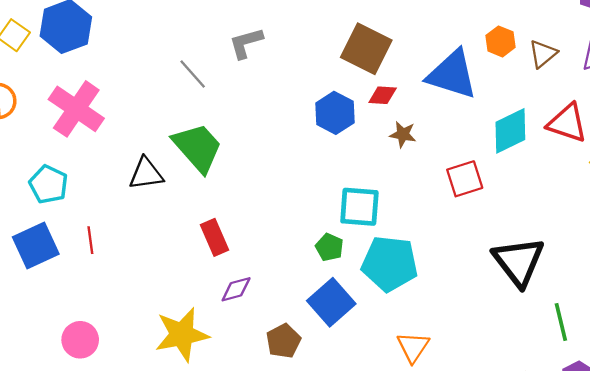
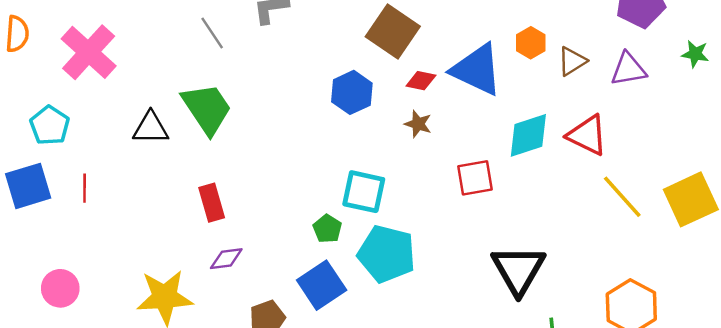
red diamond: (383, 95) -> (421, 81), moved

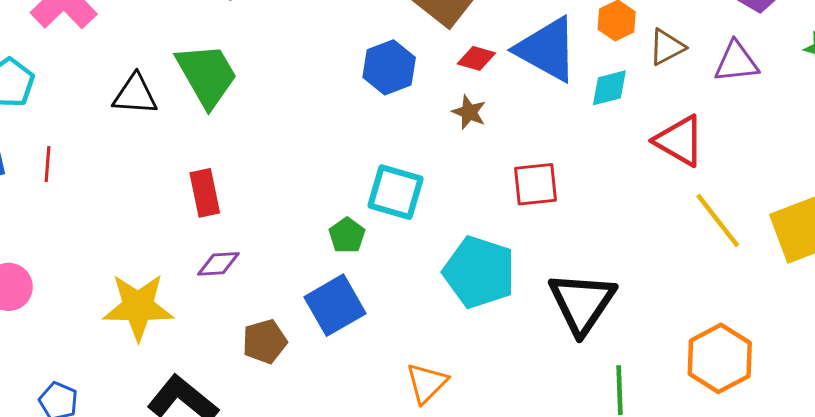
cyan diamond: (528, 135) -> (609, 88), moved, size x0.7
cyan pentagon: (387, 254) -> (479, 272), moved

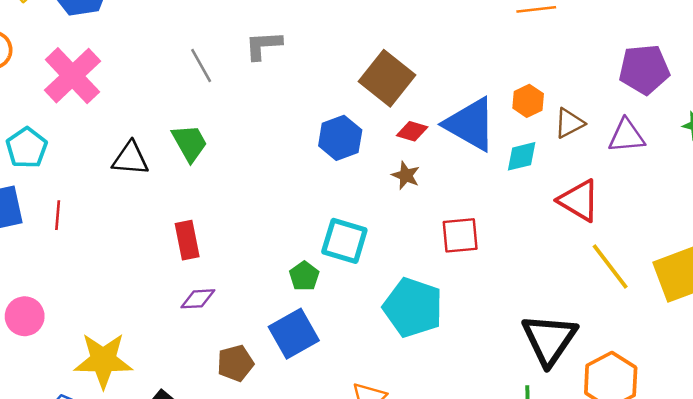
green trapezoid: (207, 75) -> (190, 143), size x0.7
black triangle: (582, 303) -> (549, 339), moved
yellow star: (138, 307) -> (103, 360), moved

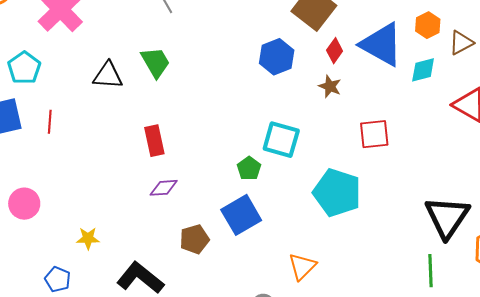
red diamond: (412, 131) -> (335, 51), turned -70
yellow star: (103, 360) -> (88, 238), size x0.5

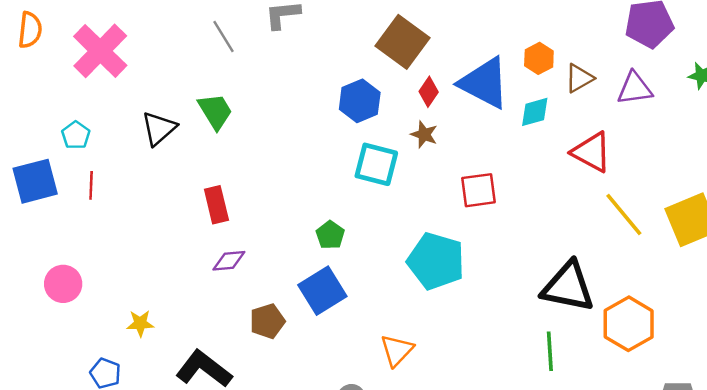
cyan pentagon: (24, 68) -> (76, 135), moved, size x0.7
black triangle: (108, 75) -> (159, 128), turned -44
cyan square: (281, 140) -> (376, 164), moved
black triangle: (447, 217) -> (568, 287), turned -51

